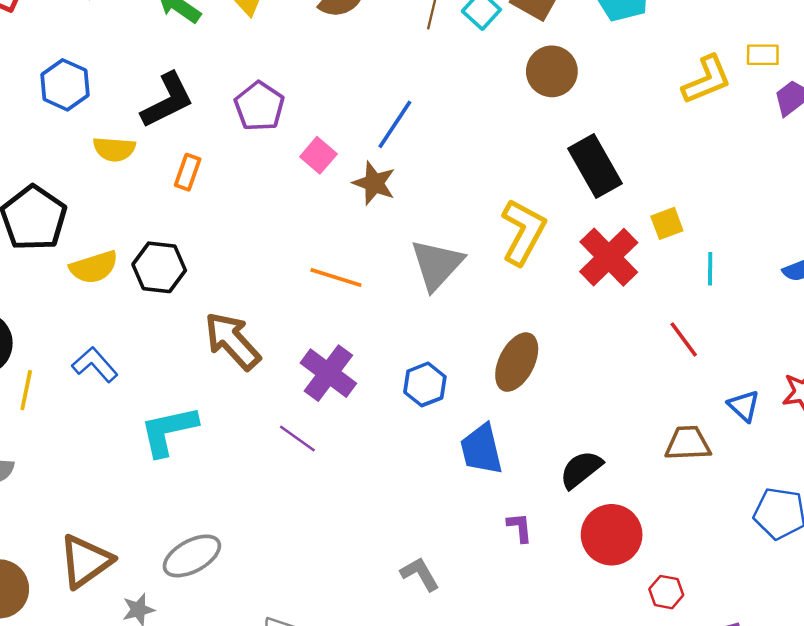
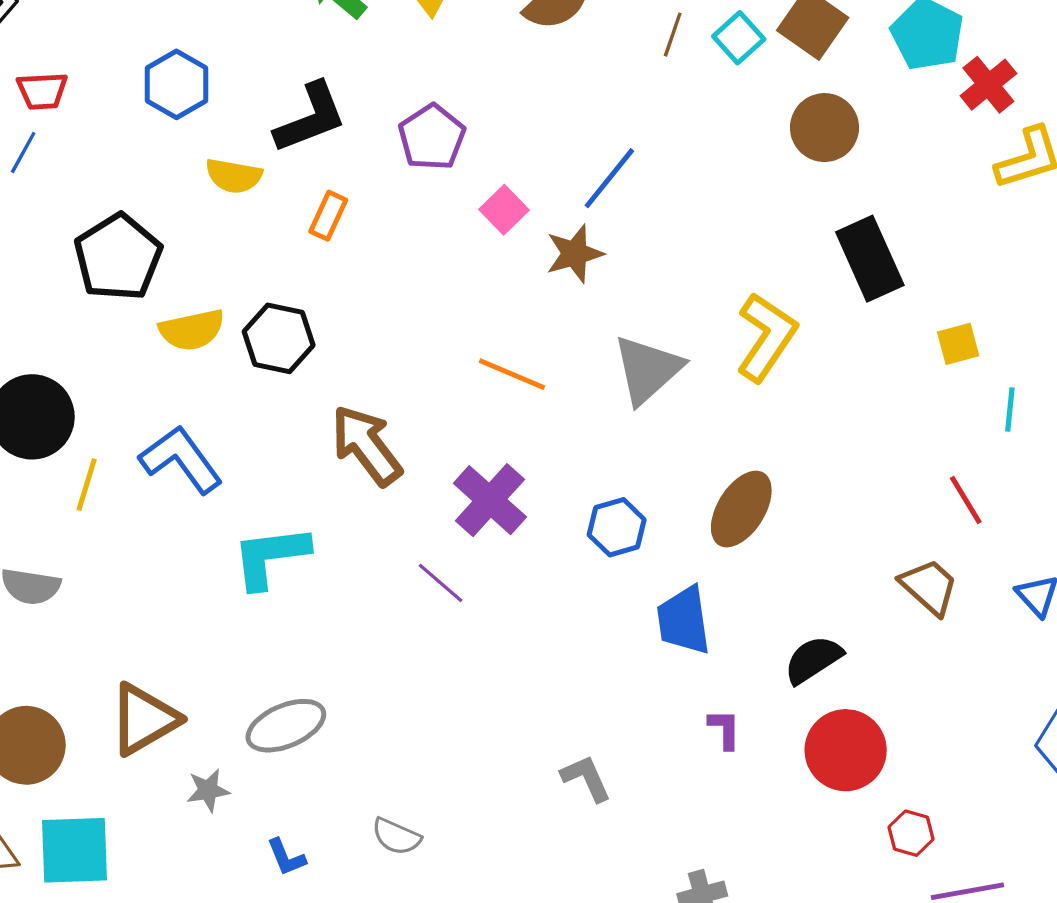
brown star: (374, 183) -> (575, 254), turned 30
red cross: (609, 257) -> (988, 85), moved, size x0.7
blue L-shape: (95, 365) -> (181, 459), size x1.4
brown trapezoid: (688, 443) -> (929, 587), moved, turned 39

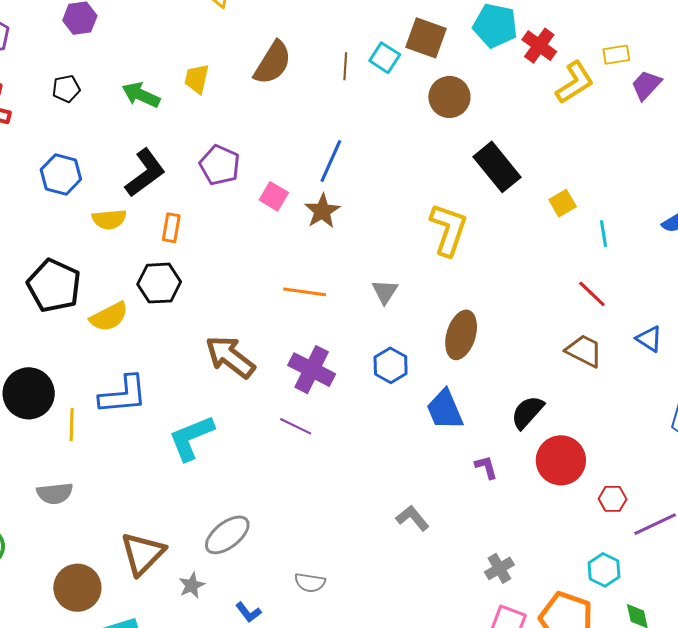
black hexagon: (279, 338) -> (159, 283), moved
gray triangle: (648, 370) -> (385, 292), moved, size x0.6
blue L-shape: (181, 459) -> (123, 395), turned 136

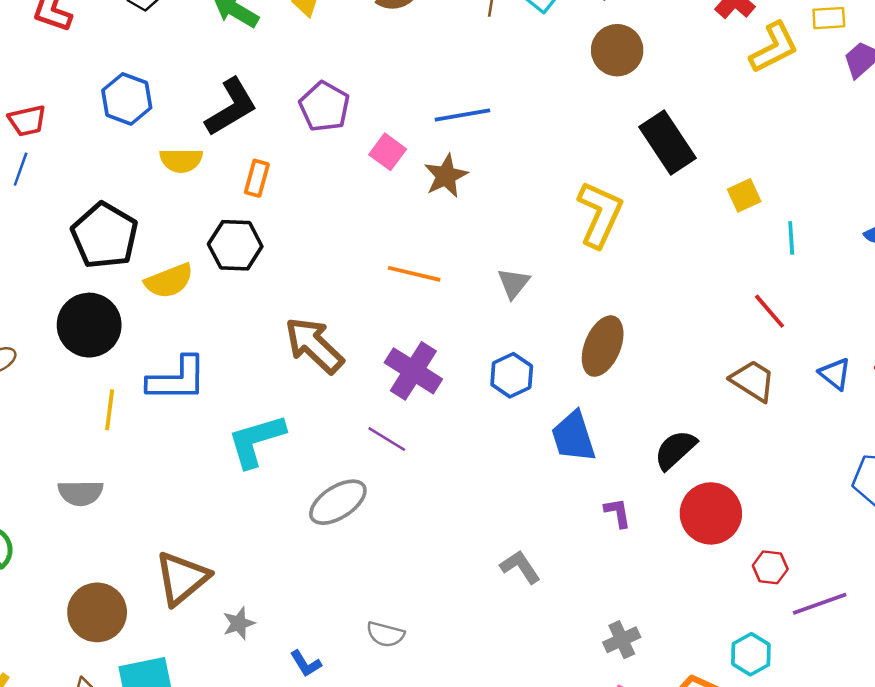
blue line: (331, 161) -> (462, 115), turned 51
black circle: (29, 393) -> (89, 325), moved
gray ellipse: (227, 535) -> (338, 502), moved

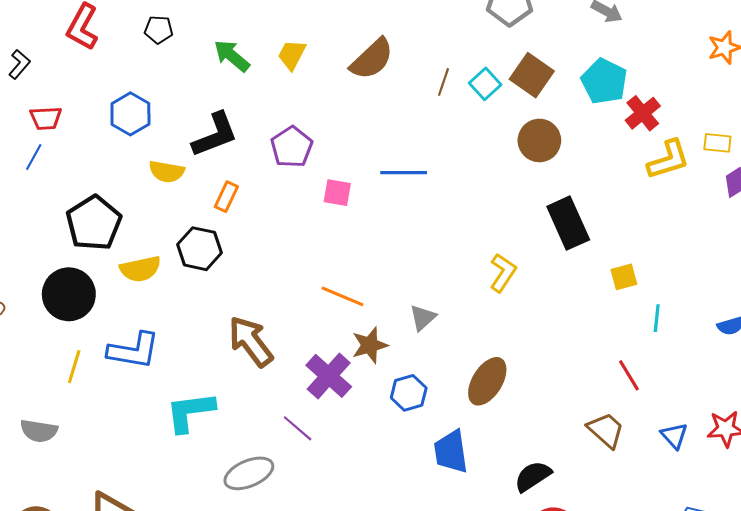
pink square: (388, 152) -> (337, 193), turned -36
brown star: (446, 176) -> (370, 345), moved
yellow L-shape: (600, 214) -> (503, 273), size x0.7

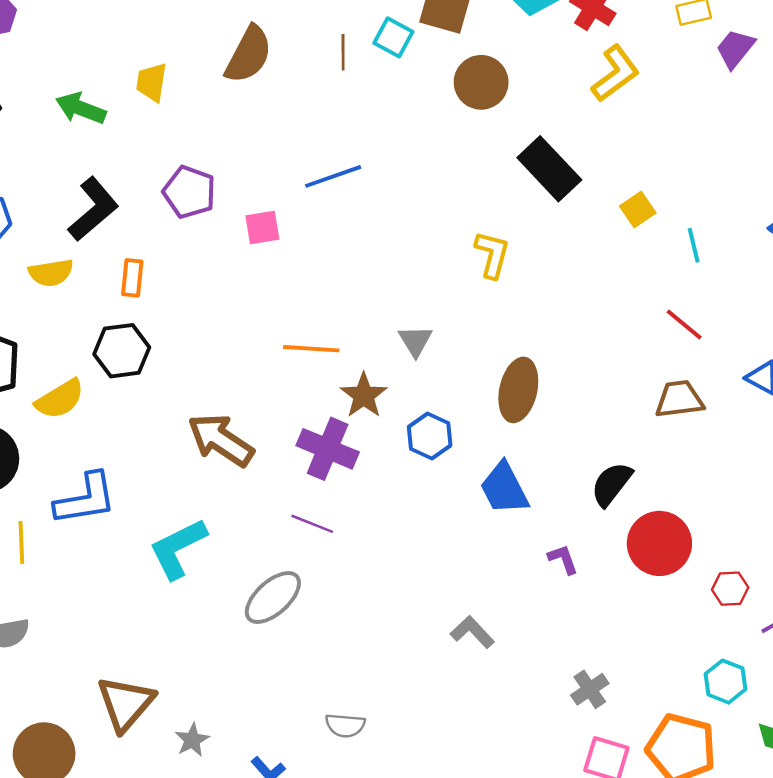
yellow L-shape: (668, 160) -> (615, 74), moved
brown trapezoid: (606, 430) -> (679, 399), turned -30

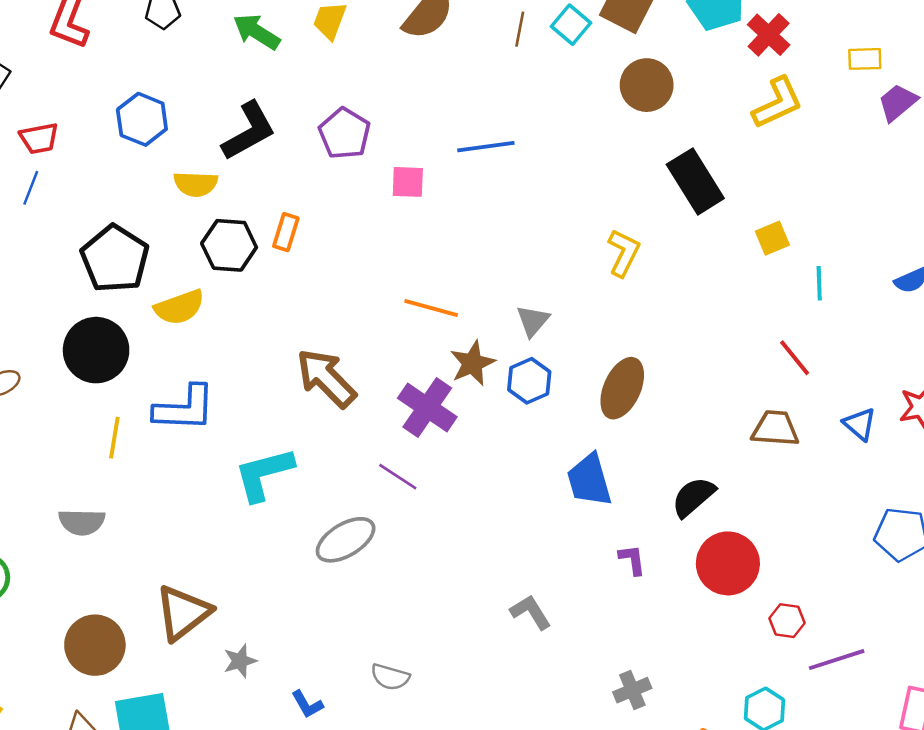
orange rectangle: (132, 278) -> (286, 232), moved
black hexagon: (122, 351) -> (229, 245), moved
blue hexagon: (430, 436) -> (529, 381), moved

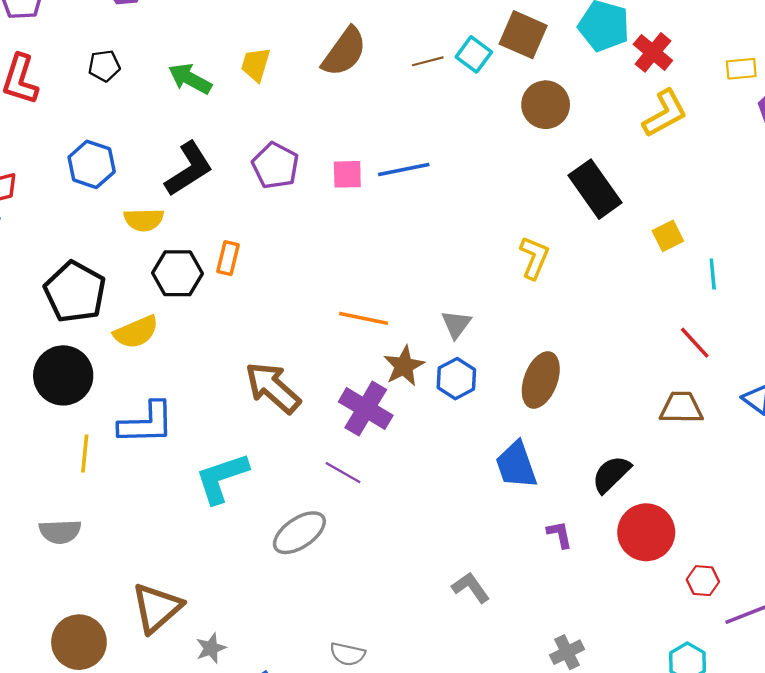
brown line: (520, 29) -> (428, 61), turned 68
pink square: (408, 182) -> (347, 174), moved

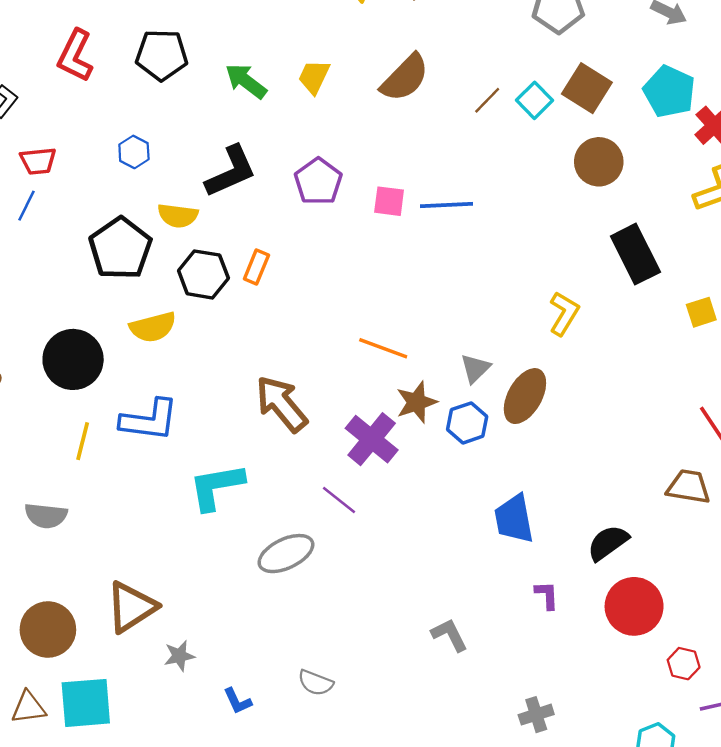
brown line: (428, 61) -> (487, 100), turned -40
black pentagon: (104, 66) -> (162, 55), size x1.6
blue hexagon: (92, 164) -> (134, 152), size x0.7
black pentagon: (75, 292) -> (120, 248), moved
brown ellipse: (541, 380) -> (525, 396), moved

